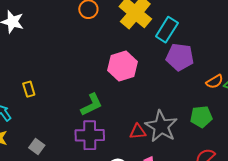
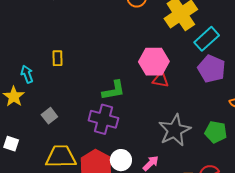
red triangle: (138, 132) -> (160, 80), moved

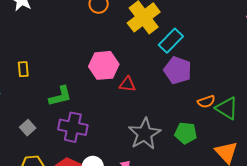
pink hexagon: (154, 62) -> (104, 65), moved
green L-shape: (114, 90) -> (60, 96), moved
gray square: (49, 116) -> (28, 128), moved

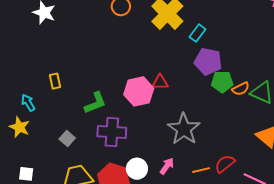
cyan rectangle: (171, 41) -> (197, 33), size x0.7
pink hexagon: (104, 65) -> (139, 91), moved
green pentagon: (186, 133) -> (222, 82), moved

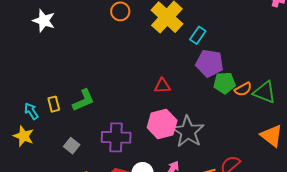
yellow rectangle: (55, 81) -> (54, 104), moved
pink hexagon: (139, 91) -> (162, 124), moved
green L-shape: (95, 103) -> (83, 100), moved

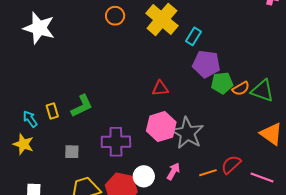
white star: (44, 21) -> (39, 28), size x1.4
gray square: (72, 146) -> (72, 152), turned -35

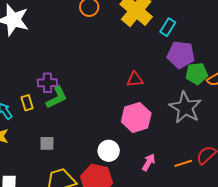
gray star: (187, 133) -> (185, 108), moved
purple cross: (116, 142) -> (47, 83), moved, size x0.7
white circle: (144, 176) -> (109, 151), moved

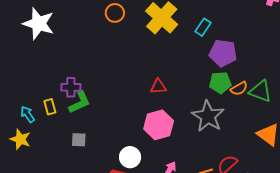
cyan rectangle: (168, 27) -> (203, 27), moved
purple pentagon: (181, 55) -> (223, 53), moved
gray square: (47, 143) -> (79, 140), moved

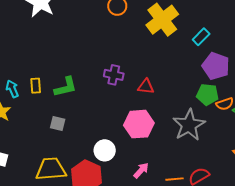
purple cross: (71, 87) -> (114, 75), moved

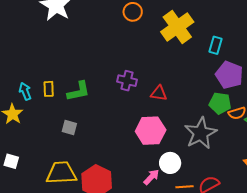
cyan rectangle: (201, 37) -> (215, 45), turned -30
white circle: (105, 150) -> (170, 163), moved

